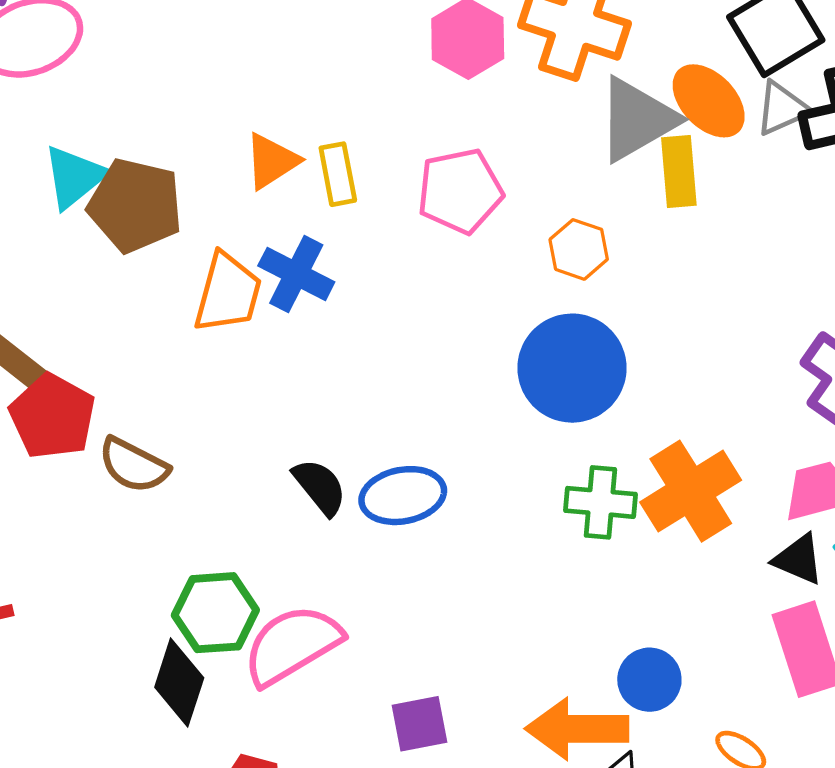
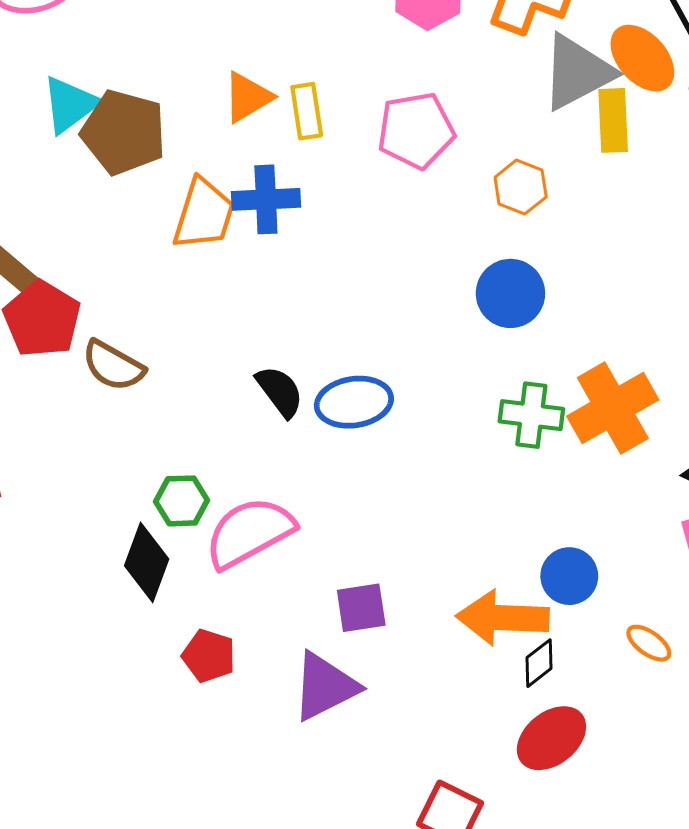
blue cross: (296, 274) -> (266, 199), turned -32
blue circle: (572, 368) -> (510, 293), size x0.7
green hexagon: (215, 613) -> (182, 501), size x0.7

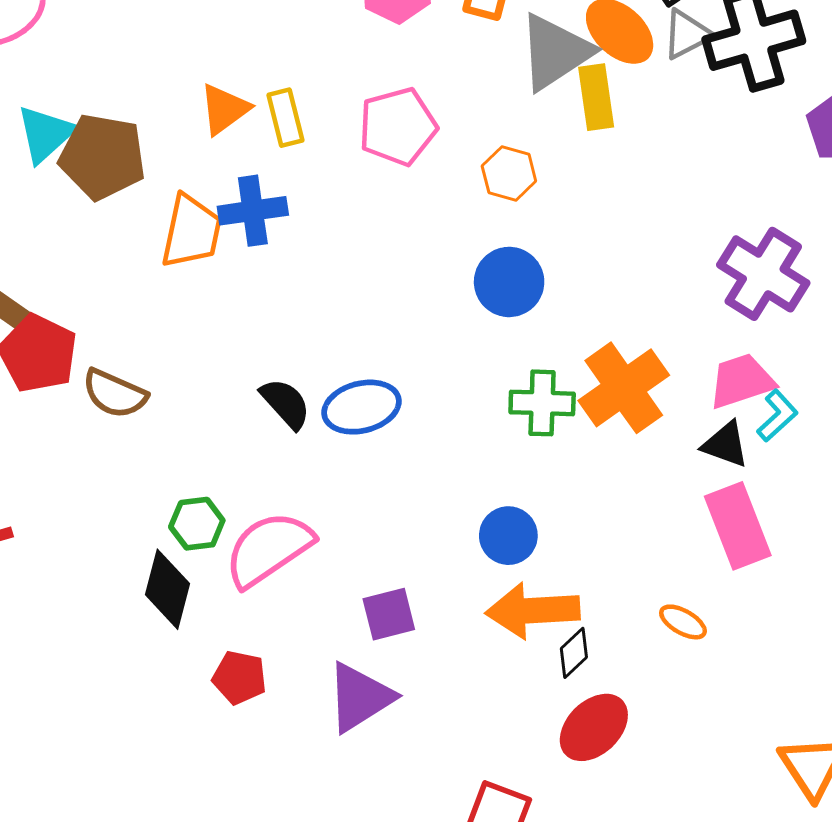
blue circle: (569, 576) -> (508, 536), moved

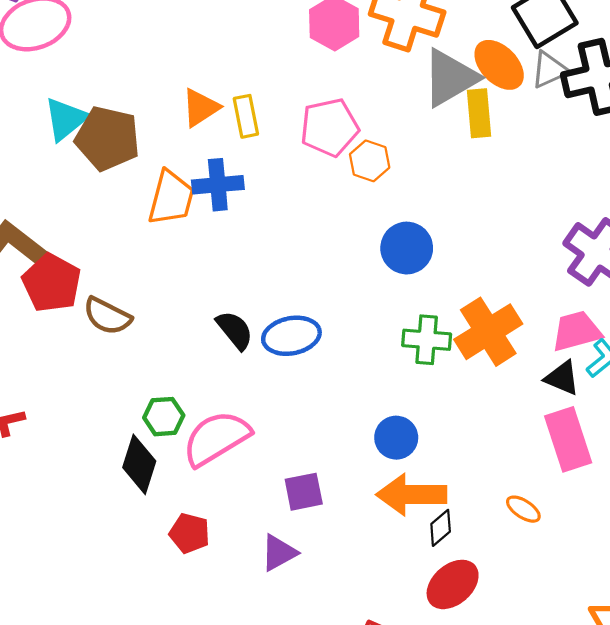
orange hexagon: (509, 173) -> (370, 161), moved
purple triangle: (360, 697) -> (279, 553), size x0.7

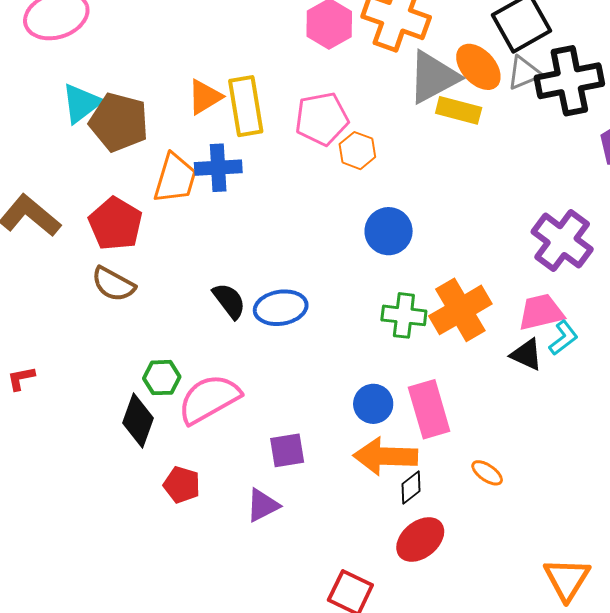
yellow rectangle: (479, 113) -> (459, 110), turned -72
yellow rectangle: (246, 116) -> (246, 106), size x1.5
red pentagon: (52, 283) -> (115, 224), moved
pink rectangle: (568, 439) -> (429, 409), moved

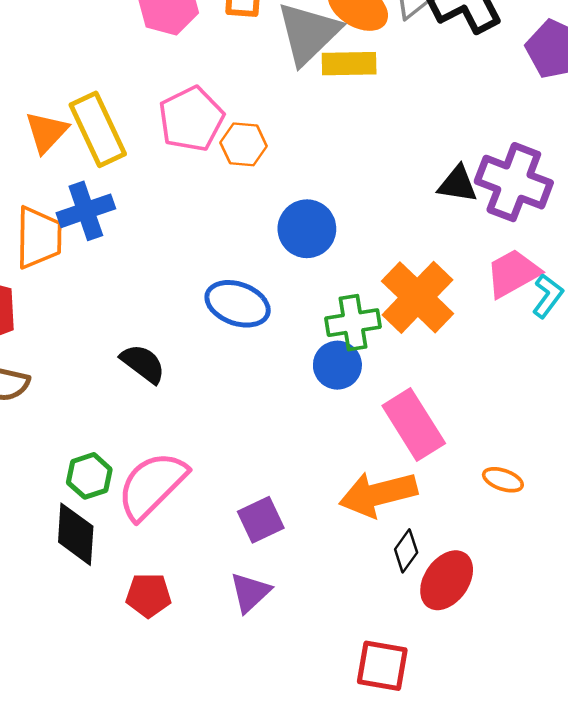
blue ellipse: (281, 308) -> (238, 304), moved, turned 45
black triangle: (526, 354) -> (458, 184), moved
blue circle: (373, 404) -> (337, 365), moved
black diamond: (411, 488) -> (406, 551), moved

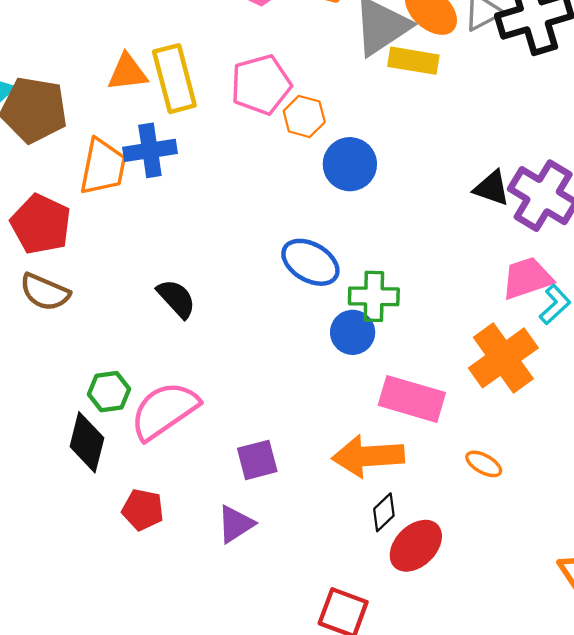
orange triangle: (46, 132) -> (127, 72), turned 30
blue circle: (307, 229) -> (350, 164), moved
orange cross: (418, 297) -> (503, 358), moved
blue ellipse: (238, 304) -> (310, 262), moved
pink rectangle: (414, 424) -> (412, 399), turned -52

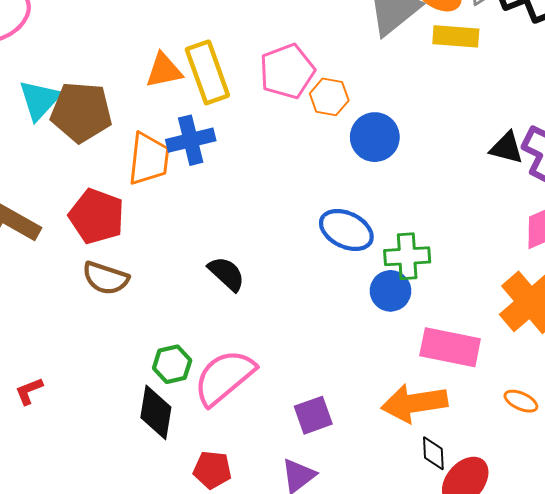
yellow rectangle: (413, 61) -> (456, 36), moved
black diamond: (384, 512) -> (433, 453), turned -44

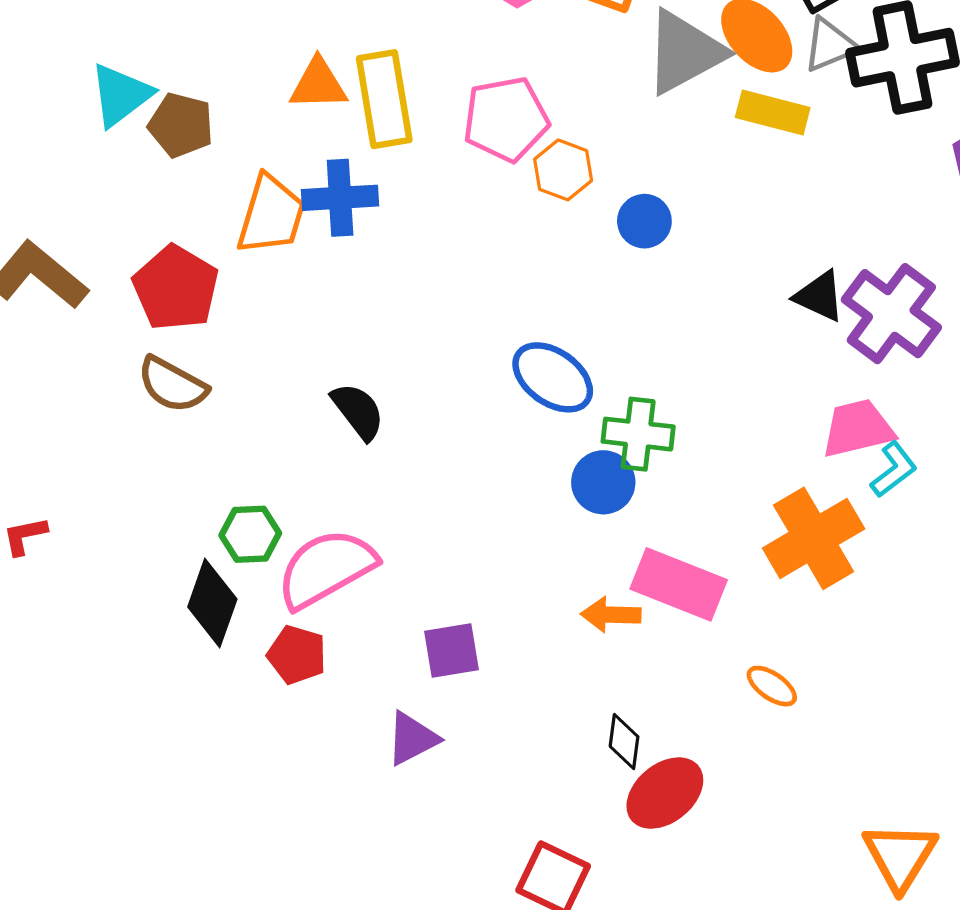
brown pentagon: (81, 112) -> (181, 125), size x0.7
blue circle: (375, 137) -> (644, 221), moved, size x0.7
orange arrow: (414, 403) -> (611, 615), moved, size x0.6
red pentagon: (212, 470) -> (297, 655), moved

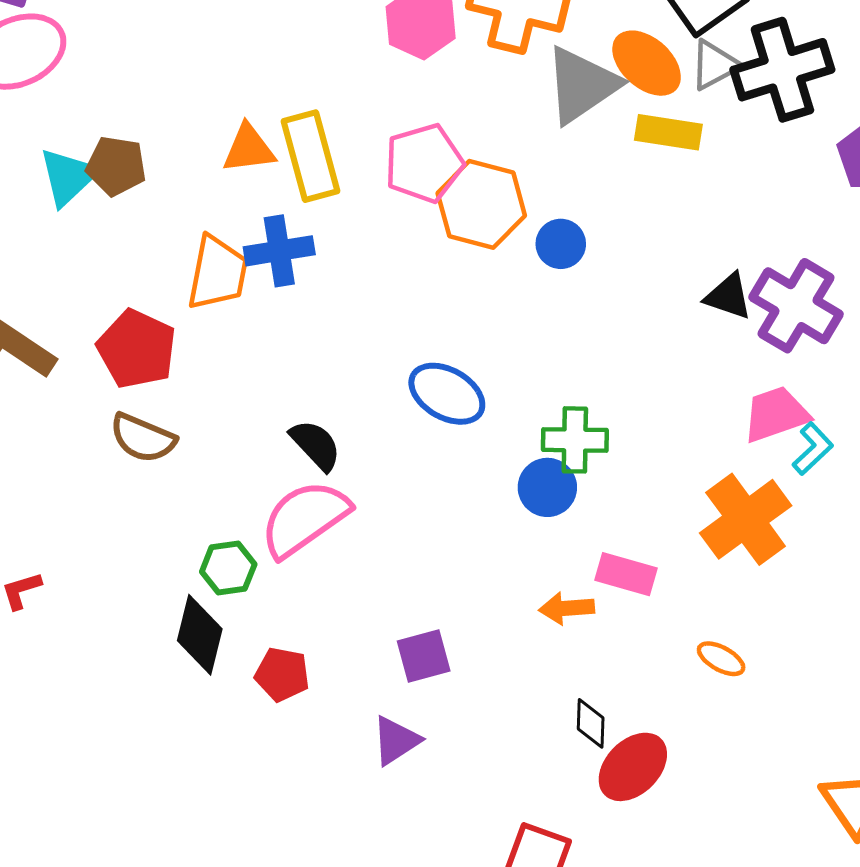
brown pentagon: (181, 125) -> (116, 166), moved
orange hexagon: (563, 170) -> (481, 204), size x1.6
blue ellipse: (553, 377) -> (447, 394), moved
pink semicircle: (326, 568) -> (305, 518), moved
pink rectangle: (679, 584) -> (626, 574), size x0.7

